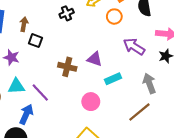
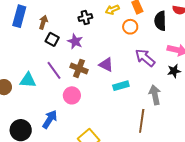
purple star: (11, 57) -> (75, 41), moved
purple line: (40, 92) -> (54, 70), moved
pink circle: (91, 102) -> (72, 95), moved
brown line: (139, 112) -> (142, 121), turned -50
blue arrow: (26, 114) -> (50, 119), moved

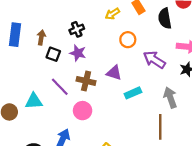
black cross: (85, 18) -> (77, 29), moved
orange circle: (130, 27) -> (128, 40), moved

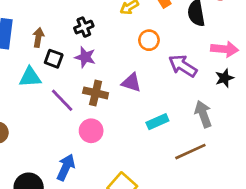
cyan rectangle: (133, 93) -> (157, 122), moved
cyan triangle: (34, 101) -> (30, 77), moved
brown line: (160, 127) -> (190, 152), turned 65

